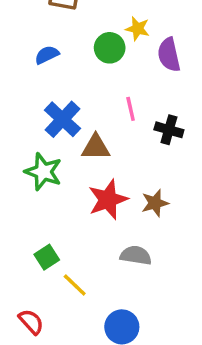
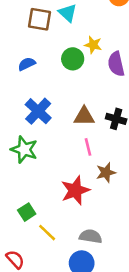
pink line: (131, 109) -> (88, 147), moved
brown triangle: (96, 147) -> (84, 116), moved
red star: (108, 200) -> (75, 190), moved
gray semicircle: (136, 255) -> (91, 236), moved

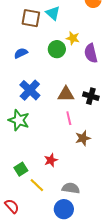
red star: (75, 190) -> (51, 160), moved, size x0.6

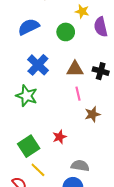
green circle: (57, 49) -> (66, 32), moved
blue semicircle: (21, 53) -> (29, 27), size x1.5
green square: (21, 169) -> (29, 146), size x1.5
yellow line: (37, 185) -> (38, 170), moved

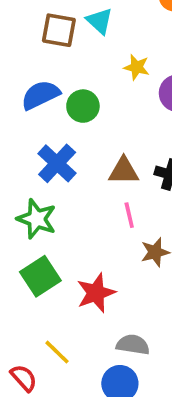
green circle: (66, 32) -> (83, 106), moved
red star: (60, 137) -> (96, 293), size x1.5
green square: (29, 146) -> (40, 276), moved

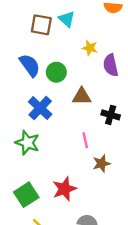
blue semicircle: (40, 95) -> (30, 65), turned 80
brown triangle: (124, 171) -> (82, 96), moved
green square: (40, 276) -> (26, 195), moved

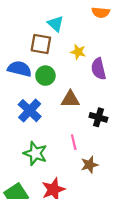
brown square: (41, 25) -> (41, 44), moved
blue semicircle: (30, 65) -> (20, 69), turned -40
green star: (27, 143) -> (35, 153), moved

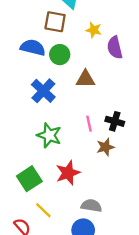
black cross: (98, 117) -> (115, 121), moved

